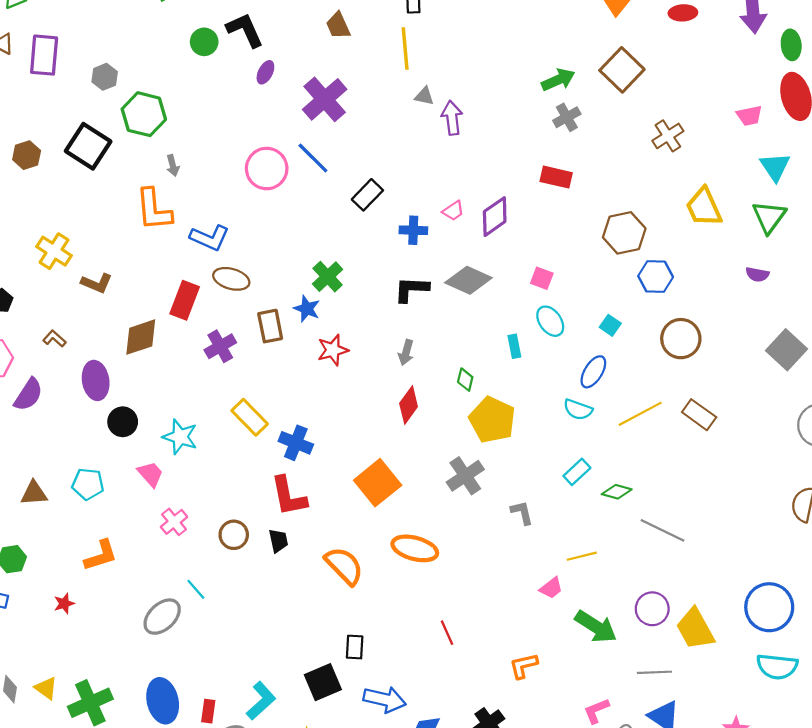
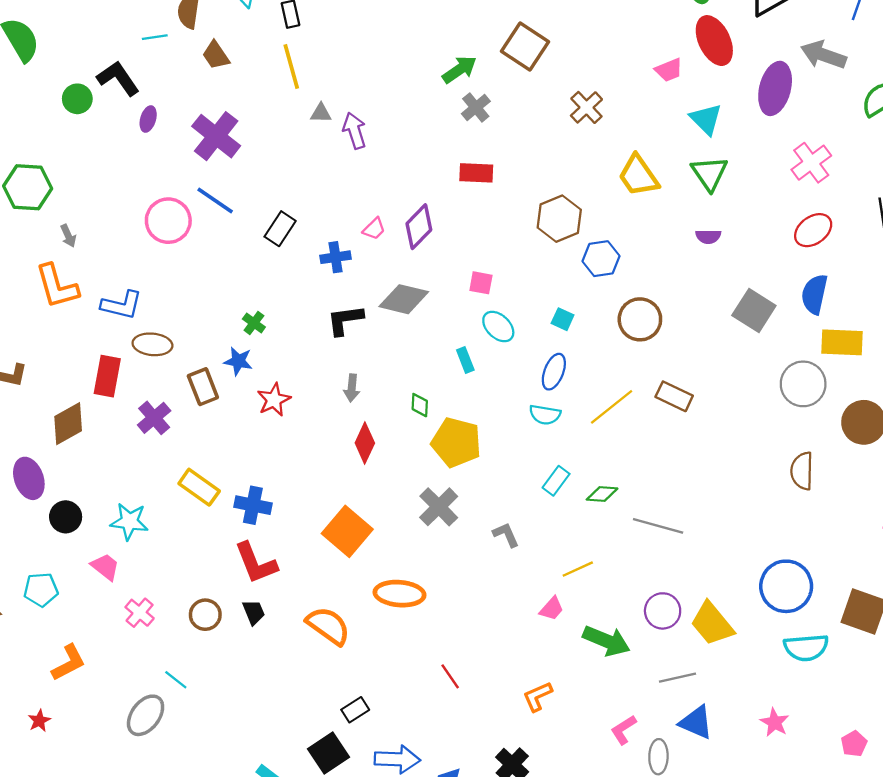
green cross: (328, 277) -> (254, 323), size x0.7
black rectangle: (355, 647) -> (355, 710), turned 65

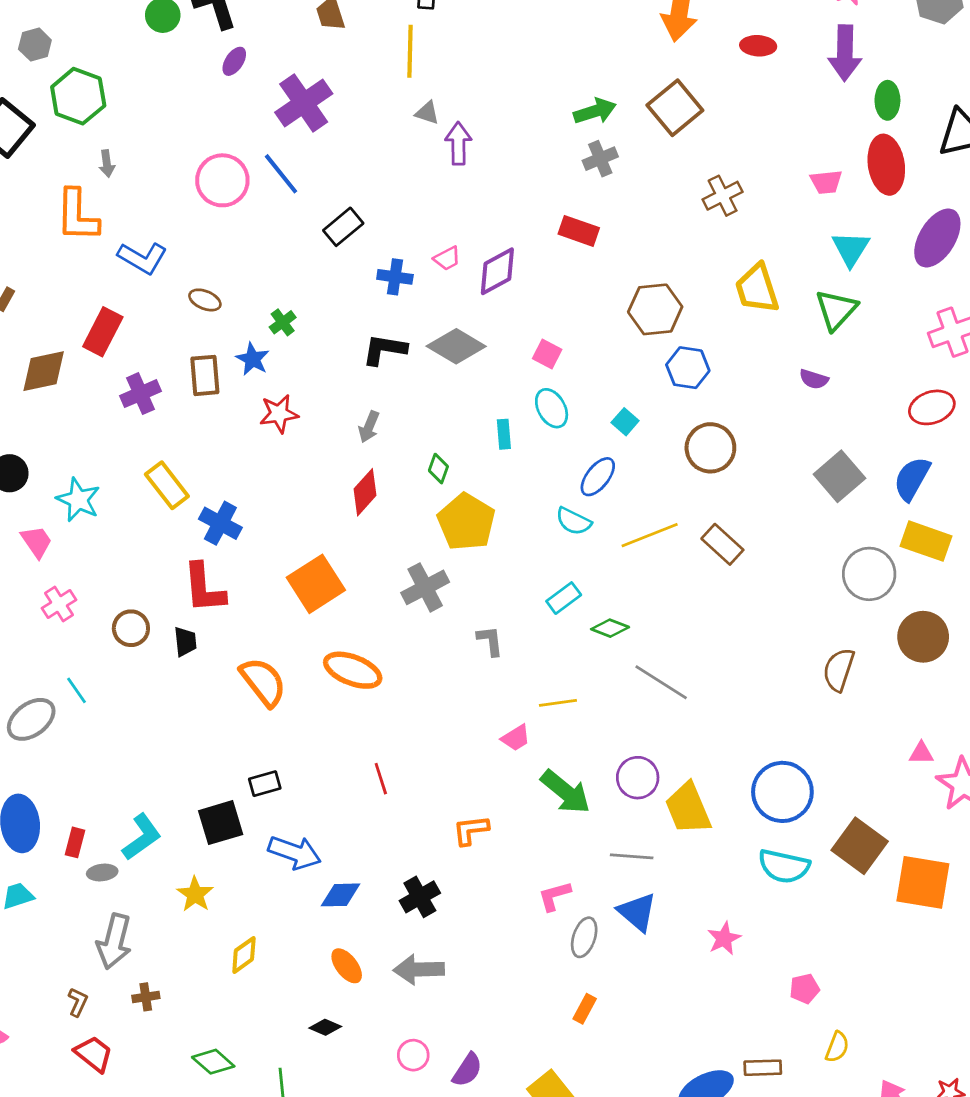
brown ellipse: (152, 344) -> (205, 300), moved, size x0.7

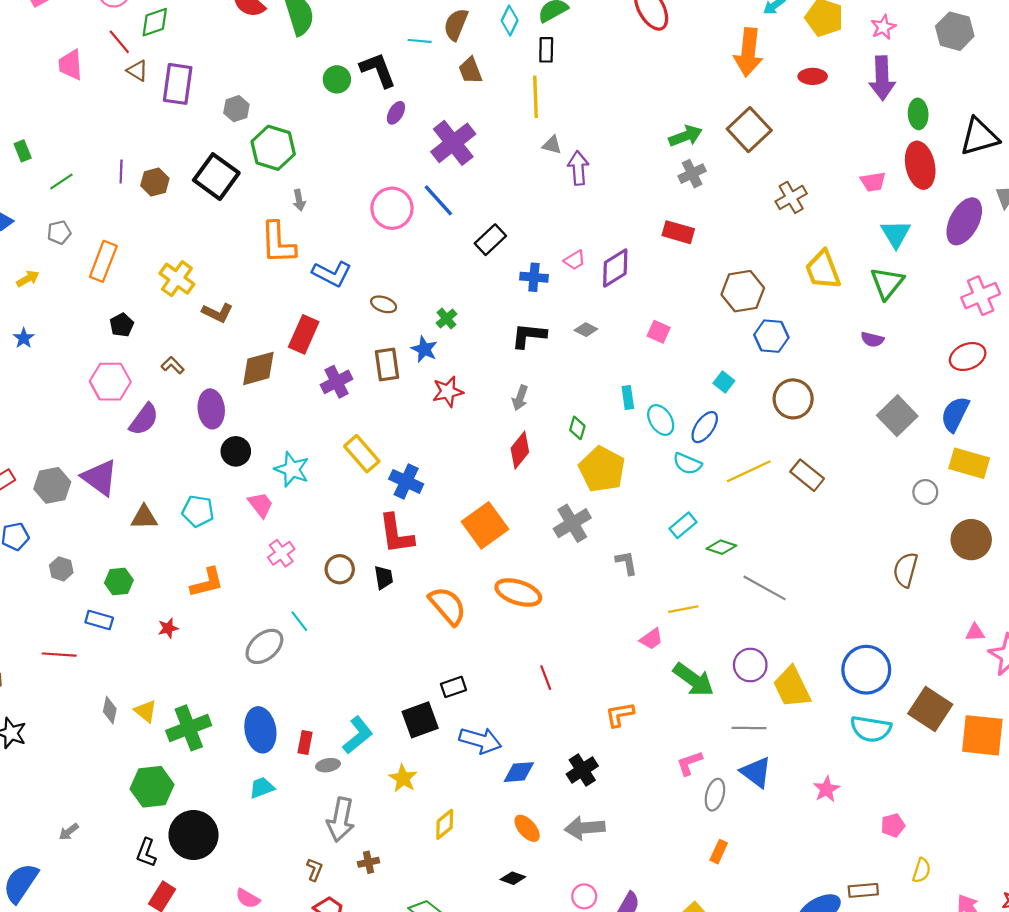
gray diamond: (456, 346) -> (586, 330), size x0.5
cyan ellipse: (552, 408) -> (661, 420), moved
gray circle: (869, 574) -> (925, 492), size x0.6

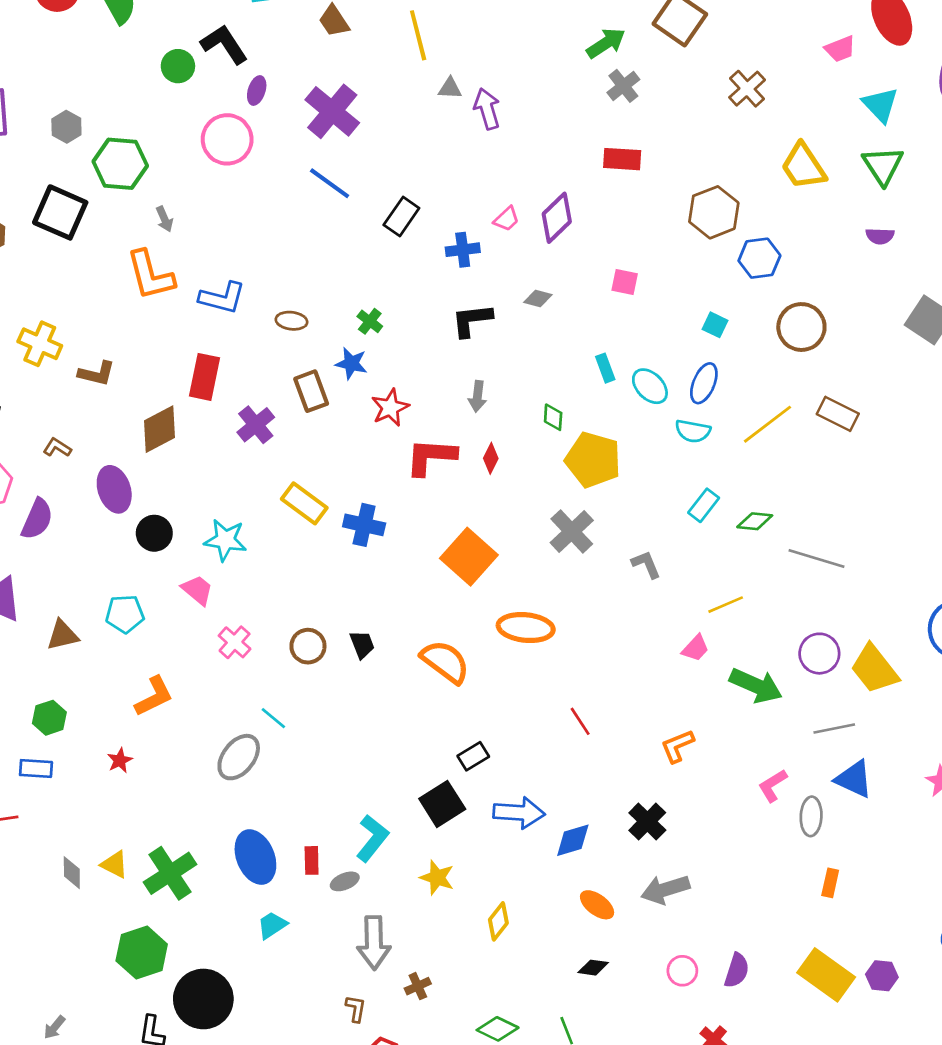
pink circle: (392, 208) -> (227, 139), moved
red diamond: (520, 450) -> (491, 458), size x0.7
red L-shape: (396, 534) -> (431, 457), moved, turned 114

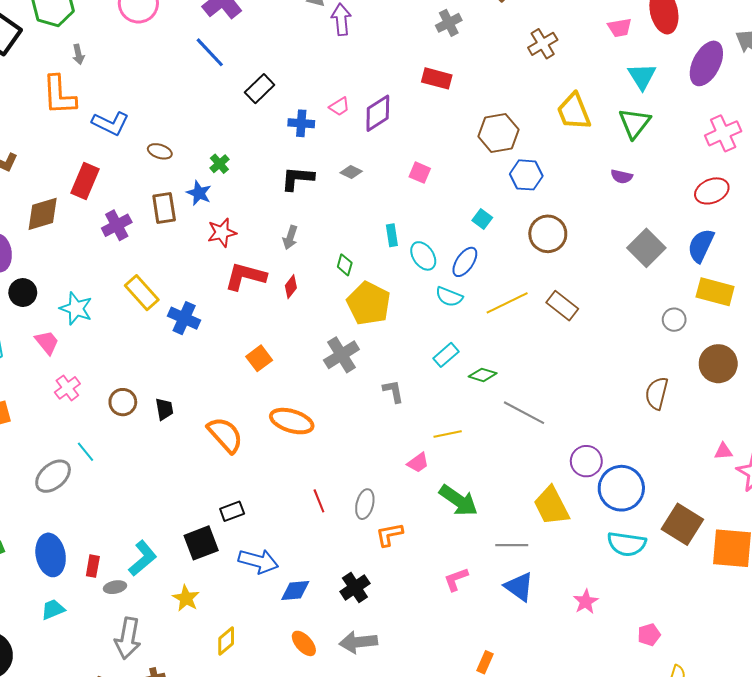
orange square: (469, 557) -> (259, 358), size x0.6
purple circle: (819, 654) -> (586, 461), moved
gray ellipse: (811, 816) -> (365, 504), moved

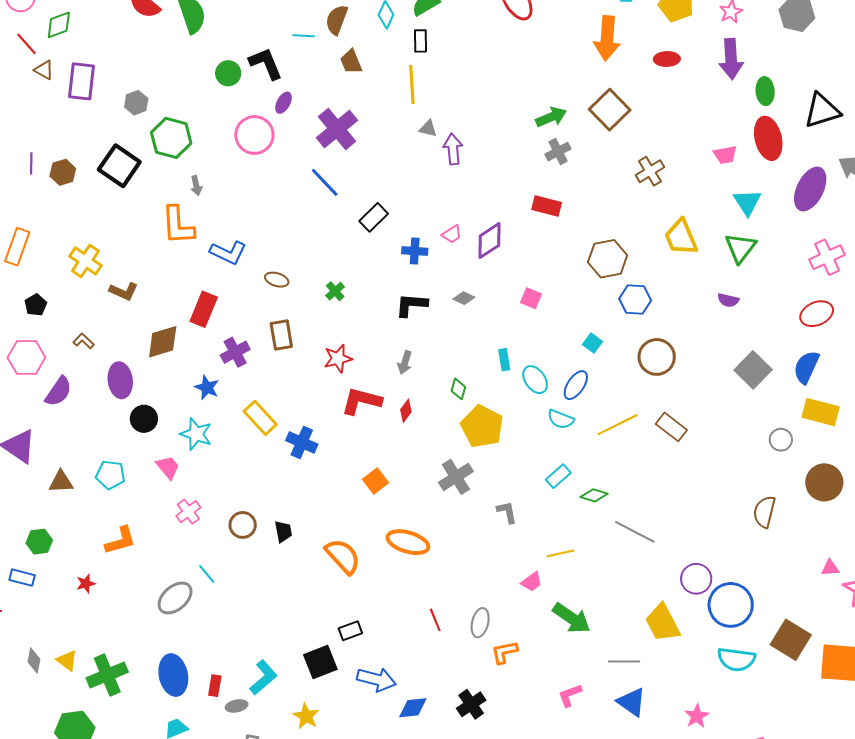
blue star: (199, 193) -> (207, 388), moved

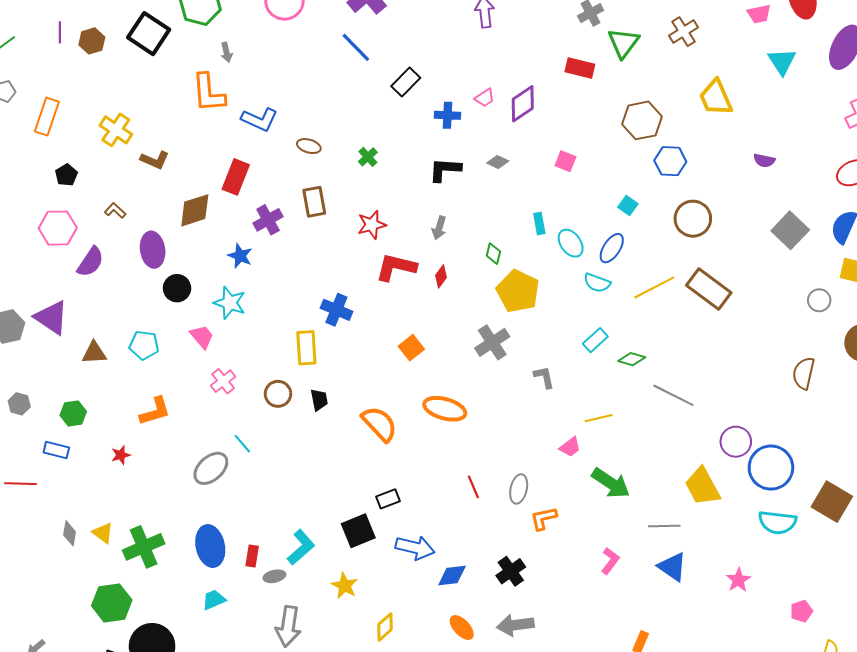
green triangle: (740, 248) -> (623, 43), moved
yellow rectangle: (260, 418) -> (306, 348), moved, turned 40
brown rectangle: (671, 427) -> (709, 289), size x1.4
pink L-shape: (570, 695) -> (610, 561), turned 148

